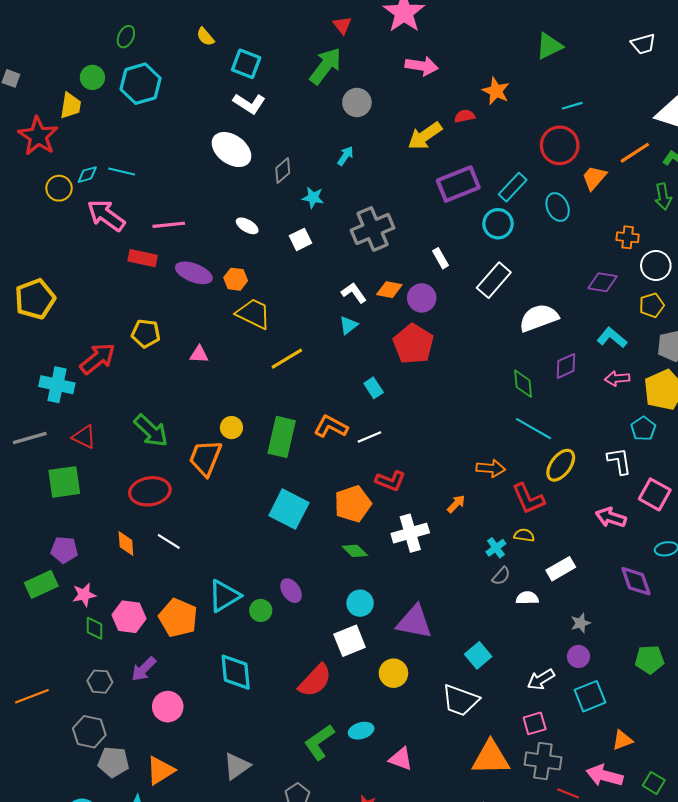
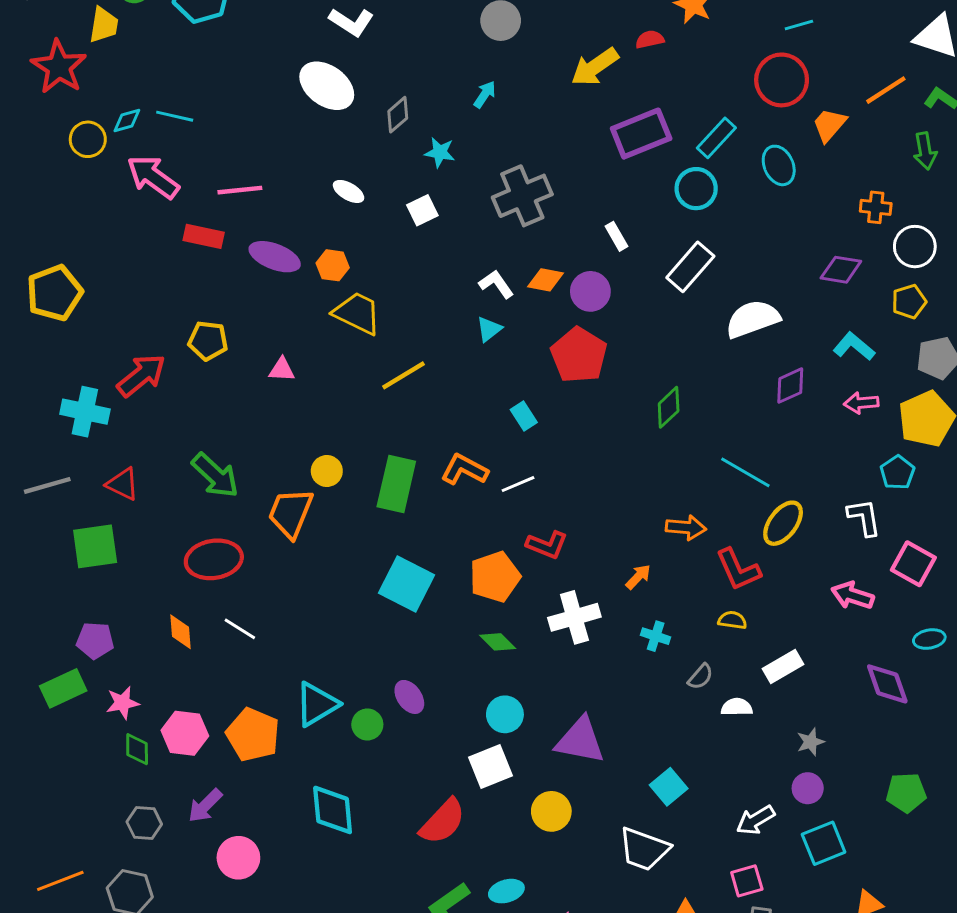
green diamond: (523, 384) -> (669, 407), moved, turned 52
cyan cross: (496, 548) -> (656, 636), moved, turned -36
orange line: (32, 696) -> (60, 881), moved

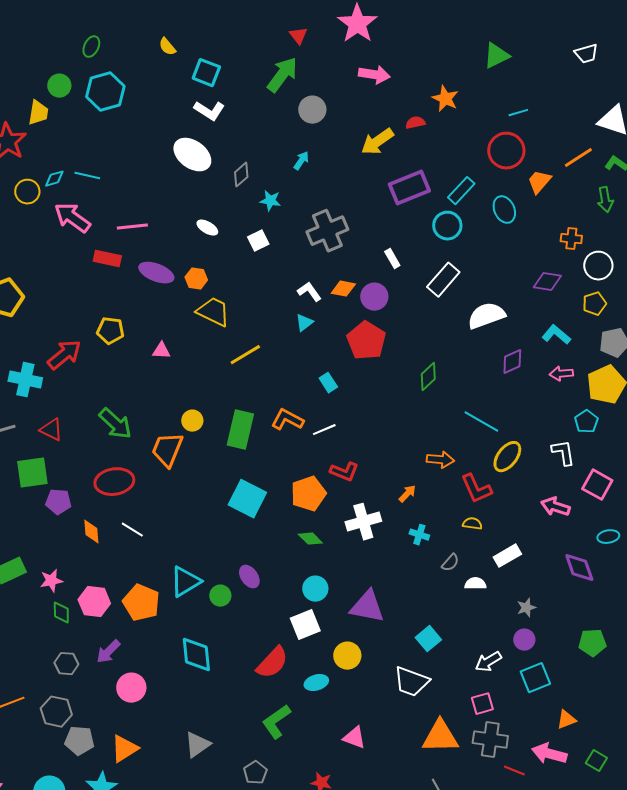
purple pentagon: (95, 640) -> (58, 502), moved
cyan ellipse: (506, 891) -> (316, 683), moved

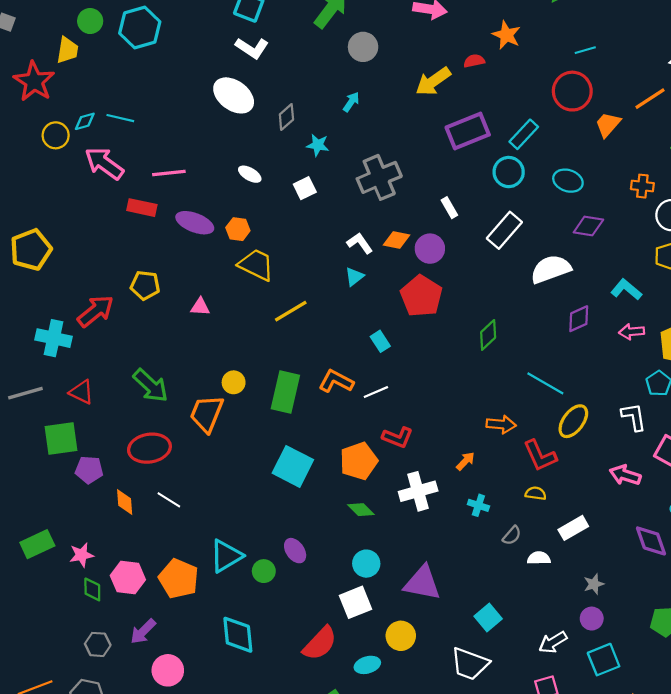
cyan ellipse: (504, 210) -> (568, 181), moved, turned -48
purple diamond: (547, 282) -> (588, 226), moved

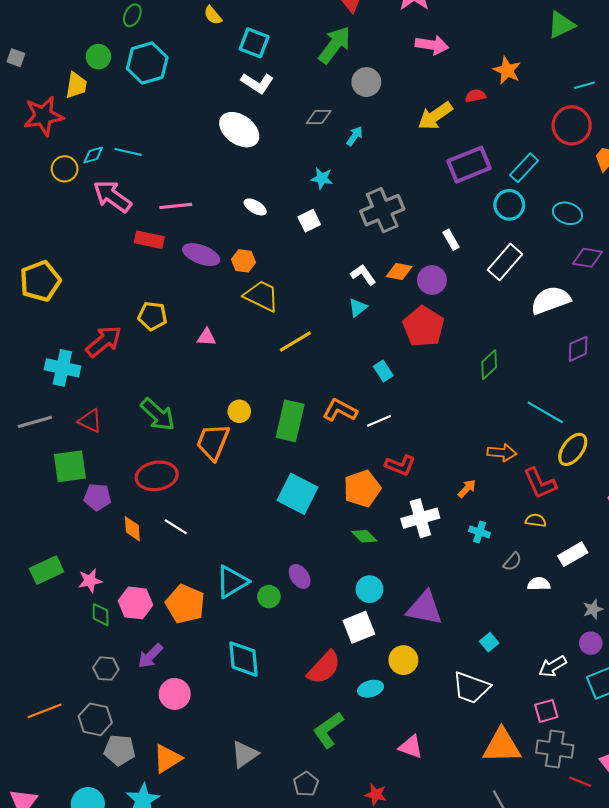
red star: (34, 81) -> (43, 116), turned 30
gray diamond: (286, 117) -> (319, 117), moved, turned 40
cyan square: (488, 617) -> (489, 642), size x0.7

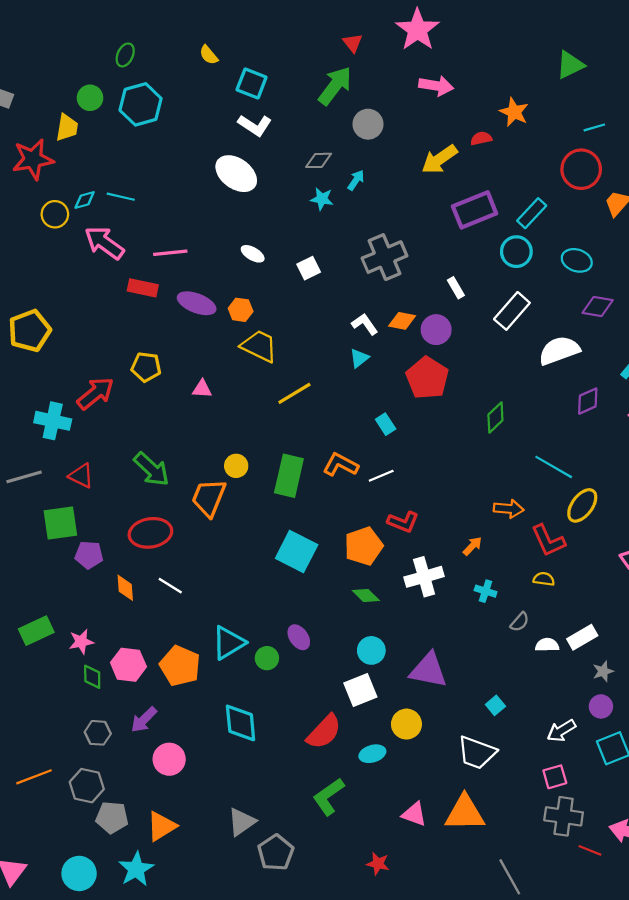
cyan star: (322, 178) -> (322, 199), moved
white rectangle: (573, 554) -> (582, 637), moved
orange triangle: (502, 746) -> (465, 813), moved
gray pentagon: (306, 784) -> (276, 853), moved, size x1.4

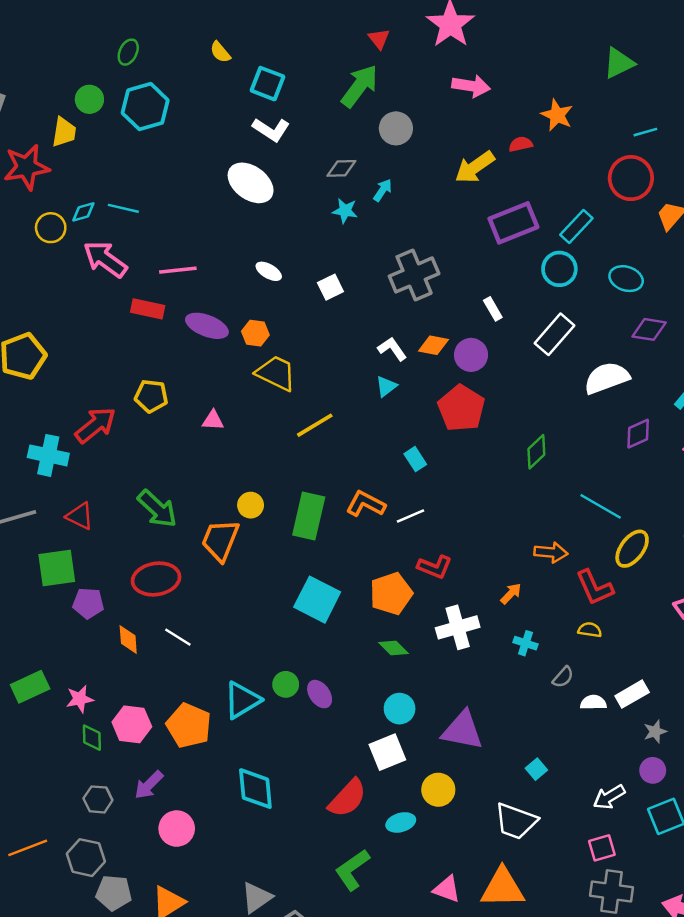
green circle: (267, 658) -> (286, 684), moved

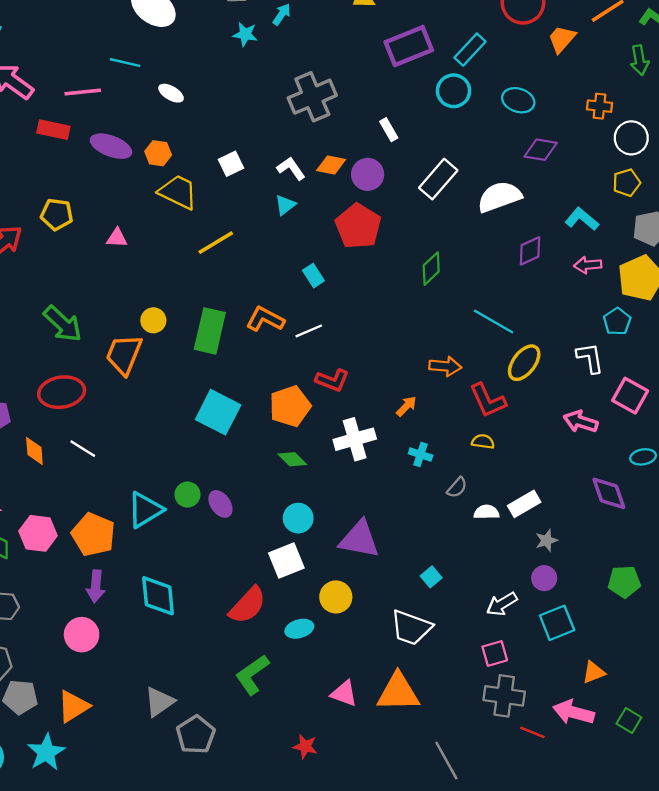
cyan line: (123, 208) -> (125, 63), moved
white square: (330, 287) -> (231, 164), moved
white rectangle: (555, 334) -> (438, 179), moved
purple arrow: (149, 785) -> (96, 586), moved, turned -40

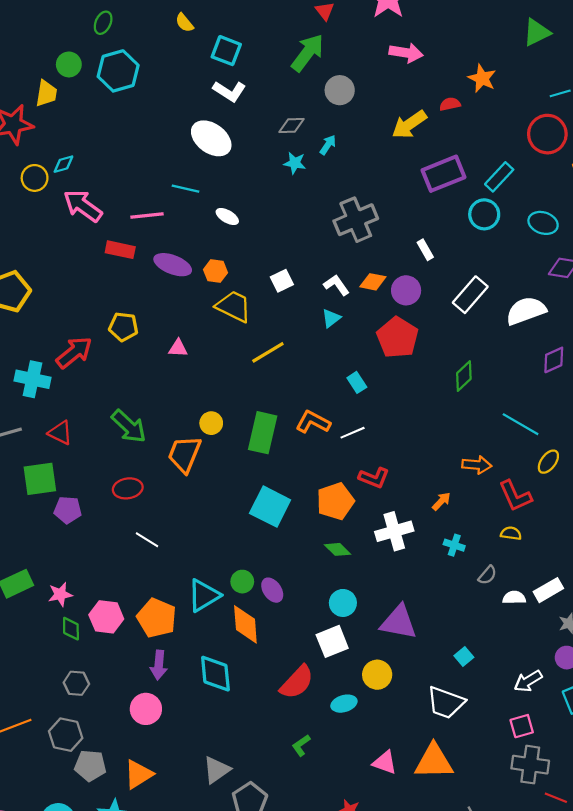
yellow ellipse: (524, 363) -> (548, 462), size x0.7
red ellipse: (62, 392) -> (128, 488), size x0.7
orange diamond: (34, 451) -> (245, 624), moved, size x1.5
green L-shape: (252, 675) -> (301, 745), size x0.6

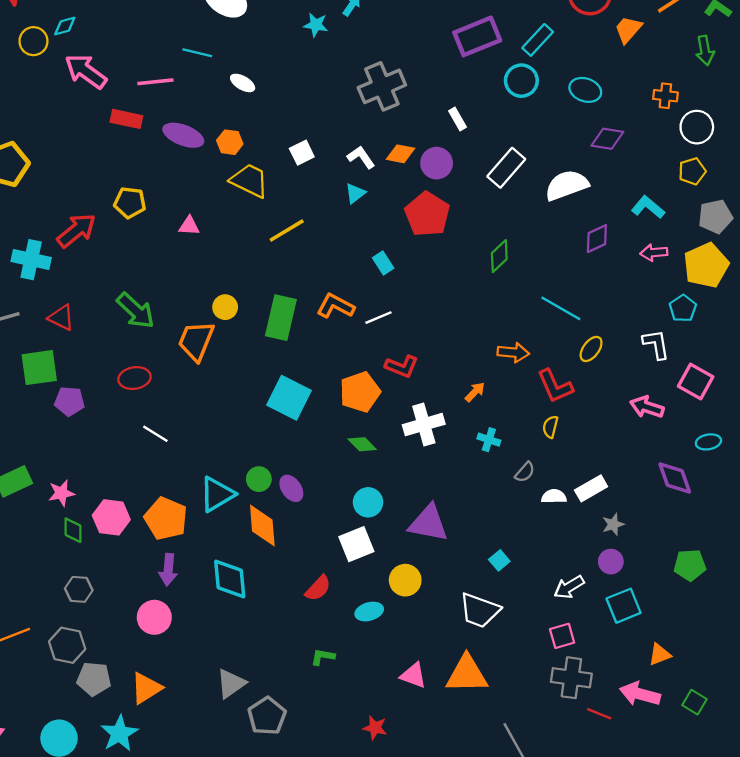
yellow semicircle: (511, 533) -> (550, 427), turned -84
red semicircle: (297, 682) -> (318, 588), size x0.7
green L-shape: (301, 745) -> (323, 657), turned 45

